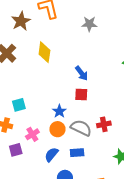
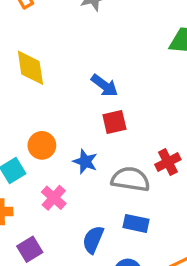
orange circle: (57, 129) -> (42, 145), moved
pink cross: (32, 134) -> (54, 198), moved
blue rectangle: (77, 153) -> (136, 223), turned 32

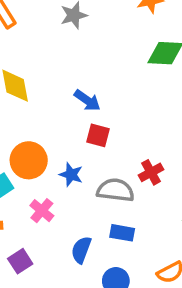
red square: (114, 122) -> (98, 135), turned 30
orange circle: (42, 145) -> (29, 160), size x1.4

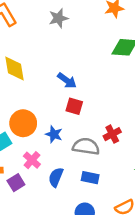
blue semicircle: (81, 250) -> (56, 177), moved
purple square: (20, 261) -> (16, 183), moved

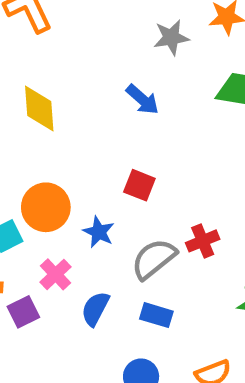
gray star: (58, 18) -> (171, 37), moved
blue arrow: (67, 81) -> (142, 99), moved
gray semicircle: (86, 146) -> (154, 259), turned -52

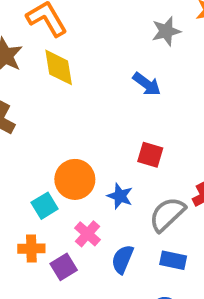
yellow diamond: (39, 108) -> (59, 67), moved

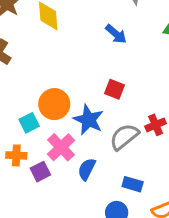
blue star: (120, 196) -> (88, 120), size x1.5
pink cross: (87, 234) -> (61, 147), size x1.4
blue rectangle: (173, 260) -> (133, 184), moved

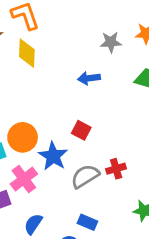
blue arrow: (116, 34) -> (89, 78), turned 125
blue semicircle: (87, 169) -> (33, 224), moved

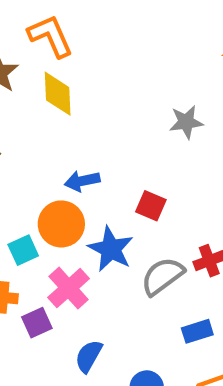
gray star: (111, 42) -> (186, 122), moved
blue arrow: (89, 78) -> (82, 181), moved
blue rectangle: (87, 222) -> (197, 331), moved, turned -36

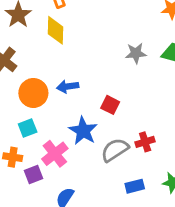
orange circle: (61, 224) -> (33, 93), moved

